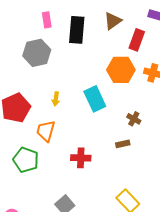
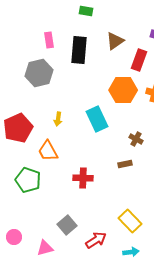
orange trapezoid: (46, 131) -> (48, 151), turned -45

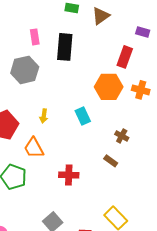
brown triangle: (115, 41) -> (101, 16), moved
cyan rectangle: (97, 119) -> (83, 116), size x0.7
brown rectangle: (125, 164) -> (111, 161), turned 48

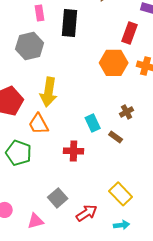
yellow arrow: (44, 116) -> (49, 92), size x2.0
cyan rectangle: (83, 116) -> (93, 123), moved
brown cross: (122, 136) -> (127, 112), turned 32

